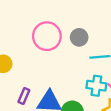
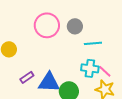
purple rectangle: (24, 96) -> (27, 77), turned 32

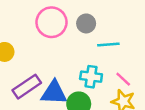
cyan cross: (90, 68) -> (91, 77), moved
purple rectangle: (27, 77) -> (27, 87), size x1.6

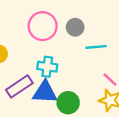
cyan cross: (91, 77) -> (47, 67), moved

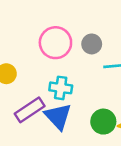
blue triangle: (45, 92) -> (58, 116), turned 44
green circle: (68, 103) -> (103, 122), moved

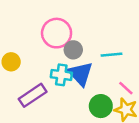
gray circle: (92, 44) -> (73, 50), moved
blue triangle: (58, 116) -> (80, 74), moved

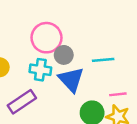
cyan cross: (61, 75) -> (40, 70), moved
pink line: (126, 88) -> (118, 94), turned -49

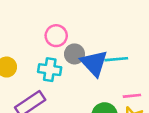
pink circle: (46, 38) -> (56, 36), size x0.7
blue triangle: (71, 80) -> (94, 63), moved

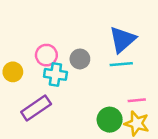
pink circle: (56, 36) -> (46, 55), moved
blue triangle: (94, 63) -> (123, 40), moved, turned 32

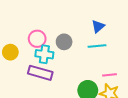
blue triangle: (123, 40) -> (98, 26), size x0.6
purple rectangle: (36, 108) -> (40, 73), moved, turned 50

